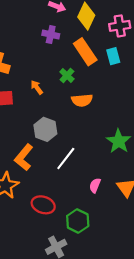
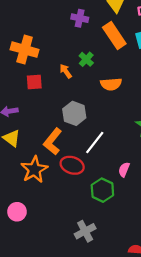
green cross: (67, 75) -> (86, 59), moved
red ellipse: (43, 205) -> (72, 165), moved
green hexagon: (78, 221) -> (102, 190), moved

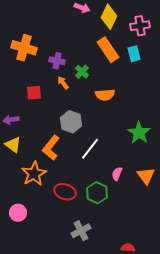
purple cross: (80, 18) -> (57, 61), moved
orange cross: (25, 50) -> (24, 48), moved
red ellipse: (72, 165) -> (65, 192), moved

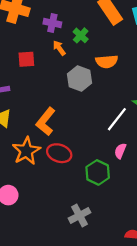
gray hexagon: (71, 122) -> (80, 78), moved
white line: (90, 149) -> (117, 119), moved
red ellipse: (65, 192) -> (59, 153), moved

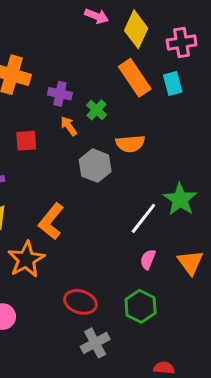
red ellipse: (59, 153) -> (80, 302), moved
green hexagon: (98, 172) -> (141, 306), moved

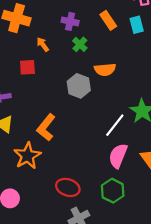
orange rectangle: (135, 78) -> (108, 20), size x0.7
purple cross: (60, 94) -> (70, 21), moved
orange arrow: (69, 126) -> (43, 44), moved
pink semicircle: (148, 259) -> (118, 156), size x1.6

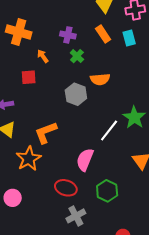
orange L-shape: (46, 127) -> (46, 133), turned 30
pink semicircle: (118, 156) -> (85, 160), moved

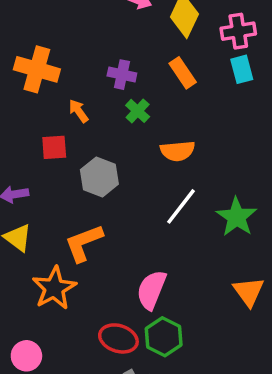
cyan rectangle: (129, 38) -> (242, 69), moved
gray hexagon: (76, 94) -> (99, 177), moved
white line: (109, 130) -> (181, 206), moved
green hexagon: (107, 191) -> (164, 337), moved

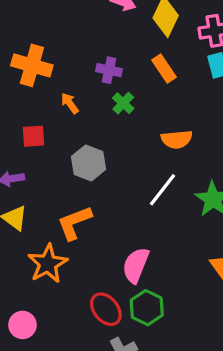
red square: (54, 147) -> (34, 136), moved
orange semicircle: (177, 151) -> (177, 139), moved
red ellipse: (118, 338) -> (106, 309), turned 32

